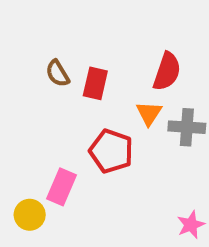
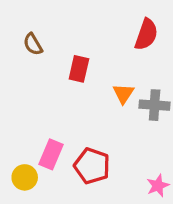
red semicircle: (167, 71) -> (146, 34), moved
brown semicircle: (57, 73) -> (33, 44), moved
red pentagon: (111, 151) -> (92, 166), moved

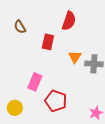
red semicircle: (146, 34) -> (69, 21), moved
pink rectangle: (51, 154) -> (35, 82), moved

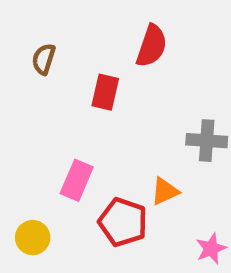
brown semicircle: (20, 27) -> (44, 59), turned 48
orange triangle: (75, 57) -> (165, 191), moved, turned 32

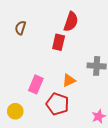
red rectangle: (105, 92) -> (59, 42), moved
orange triangle: (165, 191) -> (69, 80), moved

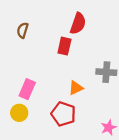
pink rectangle: (36, 84) -> (27, 89), moved
yellow circle: (15, 111) -> (19, 113), moved

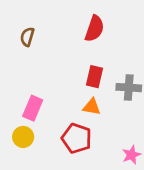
red rectangle: (64, 46) -> (94, 77), moved
orange triangle: (76, 88) -> (92, 107), turned 35

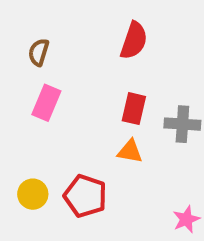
pink rectangle: (33, 108) -> (46, 103), moved
red pentagon: (77, 138) -> (85, 196), moved

